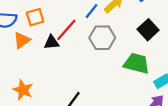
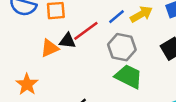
orange triangle: (22, 40) -> (50, 48), moved
green trapezoid: (137, 63) -> (129, 76), moved

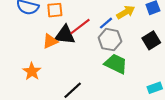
blue line: (117, 17) -> (106, 23), moved
black triangle: (68, 41) -> (65, 35), size x1.5

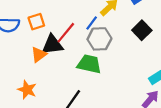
green trapezoid: (116, 64) -> (89, 64), moved

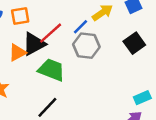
black triangle: (52, 45) -> (34, 44), turned -30
green trapezoid: (89, 64) -> (51, 70), moved

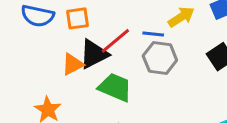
blue line: (80, 27) -> (153, 34), turned 49

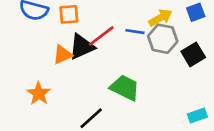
gray hexagon: (160, 58) -> (163, 39), moved
green trapezoid: (115, 87) -> (125, 88), moved

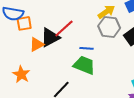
orange square: (69, 14) -> (24, 23), moved
blue line: (135, 32) -> (86, 48), moved

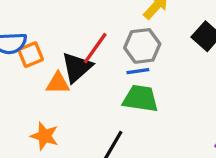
gray hexagon: (109, 27) -> (142, 46), moved
orange triangle: (37, 44) -> (58, 83), turned 42

